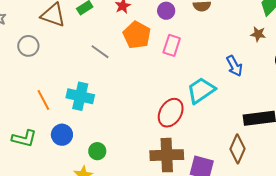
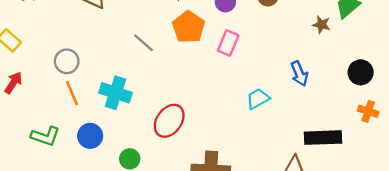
brown star: (258, 34) -> (321, 25), moved
gray circle: (28, 46) -> (67, 61), moved
cyan trapezoid: (201, 90) -> (258, 99), size x0.7
red ellipse: (171, 113) -> (169, 121), moved

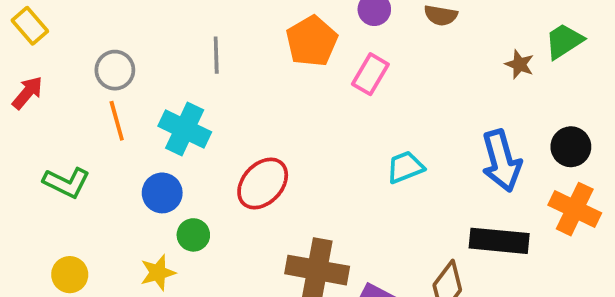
gray line: (143, 43) -> (216, 55), moved, turned 40
blue arrow: (299, 74) -> (501, 161), moved, size x1.5
orange cross: (368, 111) -> (575, 209), size x1.5
blue circle: (90, 136) -> (162, 193), moved

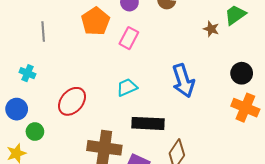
cyan cross: (185, 129) -> (27, 73), size x0.6
blue arrow: (501, 161) -> (183, 81), moved
cyan trapezoid: (405, 167) -> (127, 87), moved
black rectangle: (499, 241) -> (148, 123), moved

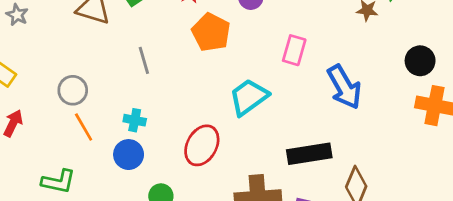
pink rectangle: (129, 38) -> (294, 50), moved
cyan trapezoid: (127, 87) -> (249, 97), moved, size x1.4
blue circle: (17, 109) -> (129, 155), moved

